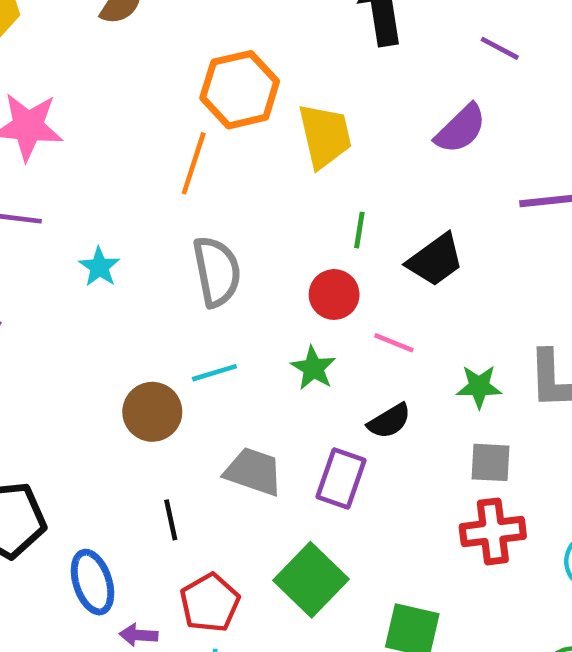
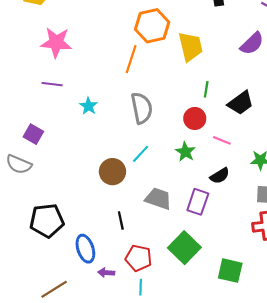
cyan line: (214, 373) -> (141, 154), turned -30
red pentagon: (210, 603) -> (139, 258), turned -30

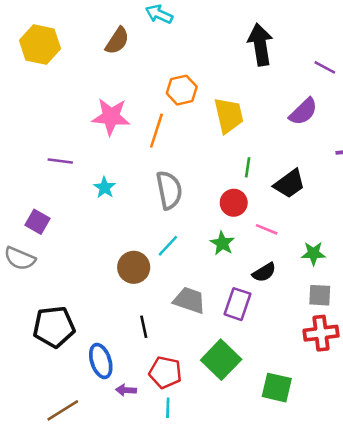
orange hexagon: (152, 26) -> (182, 90), size x0.7
pink star: (56, 42) -> (111, 117), moved

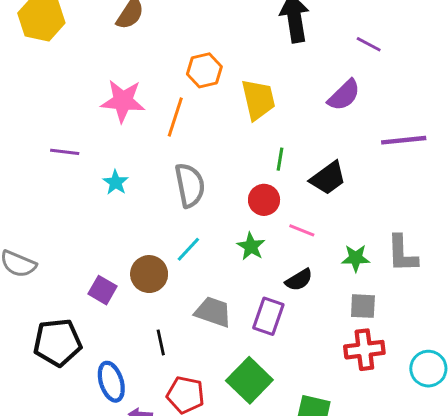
purple square: (37, 222) -> (103, 290), moved

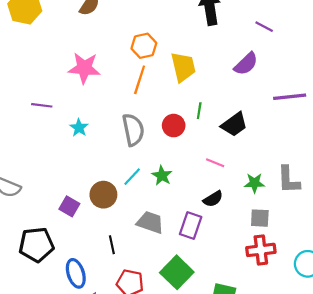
orange line: (175, 117) -> (140, 80), moved
red circle: (264, 200) -> (174, 126), moved
green star: (251, 246) -> (162, 176), moved

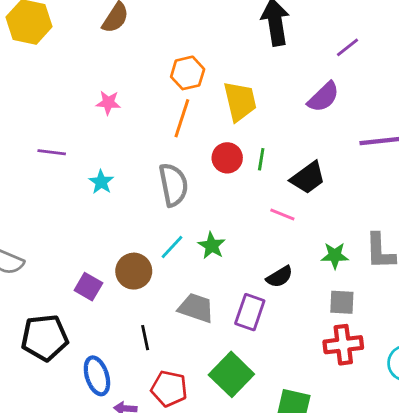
purple line: (264, 27) -> (348, 47), turned -66
pink star: (84, 68) -> (108, 103), size x0.6
red circle: (174, 126) -> (227, 158), moved
pink line: (215, 163) -> (282, 214), moved

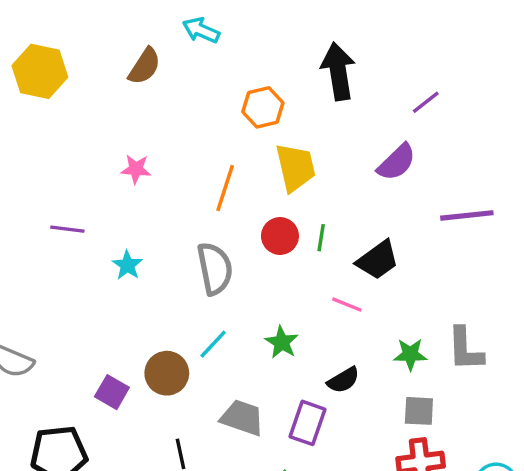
orange hexagon: (188, 73) -> (263, 107), moved
green star: (212, 246) -> (282, 342), moved

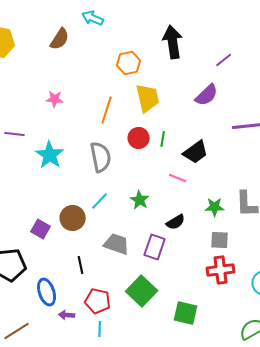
cyan star: (127, 265) -> (50, 155), size x1.6

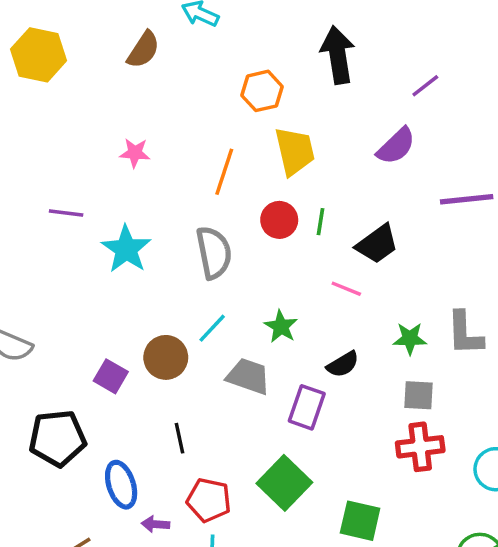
gray trapezoid: (117, 244) -> (248, 376), moved

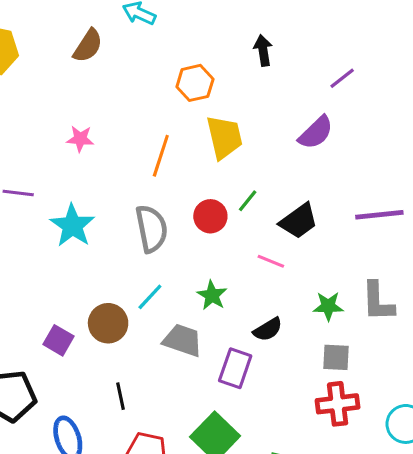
black arrow: (338, 55) -> (263, 50), size x0.6
purple line: (467, 199) -> (379, 215), moved
red circle: (279, 220) -> (210, 216), moved
green line: (320, 222) -> (248, 201), turned 30

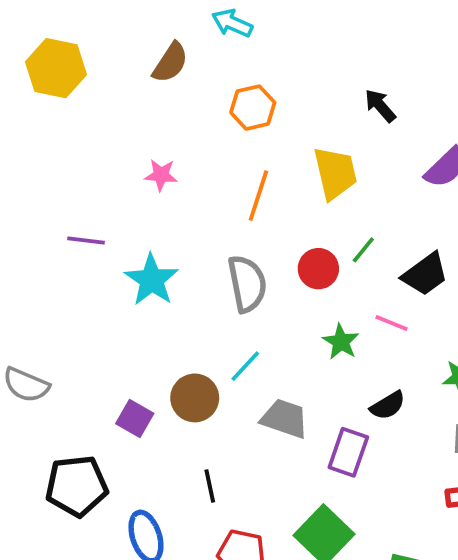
black arrow: (263, 50) -> (380, 106), moved, turned -32
orange hexagon: (195, 83) -> (253, 108), moved
green star: (212, 295) -> (341, 342), moved

